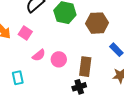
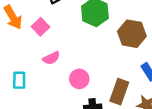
pink circle: (59, 59) -> (79, 79), moved
brown rectangle: (85, 67) -> (119, 92), moved

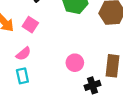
pink semicircle: (51, 58) -> (23, 54), moved

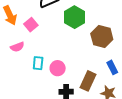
cyan rectangle: (22, 76) -> (38, 63), moved

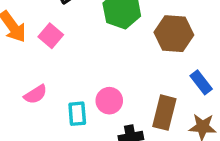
pink semicircle: (17, 47) -> (35, 94), moved
cyan rectangle: (38, 63) -> (77, 114), moved

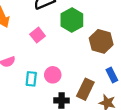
pink square: (51, 36) -> (38, 35), moved

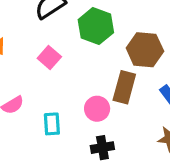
pink circle: (53, 75) -> (97, 109), moved
brown rectangle: (85, 89) -> (124, 87), moved

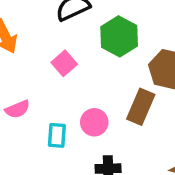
pink circle: (97, 109) -> (94, 122), moved

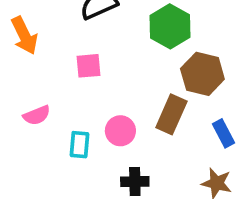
green hexagon: (119, 36) -> (170, 26), moved
pink square: (64, 63) -> (88, 66), turned 35

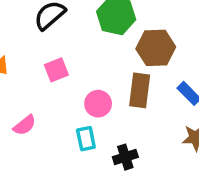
pink circle: (120, 131) -> (98, 104), moved
cyan rectangle: (79, 145) -> (86, 139), moved

